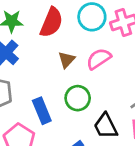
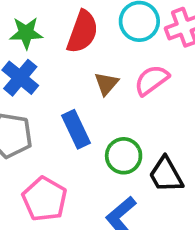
green circle: (78, 98) -> (124, 156), moved
blue rectangle: (42, 111) -> (76, 129), moved

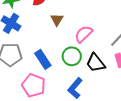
pink semicircle: (152, 80) -> (84, 34), moved
blue rectangle: (76, 129) -> (43, 59), moved

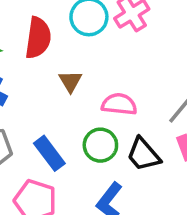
pink semicircle: (84, 34) -> (119, 104), turned 54

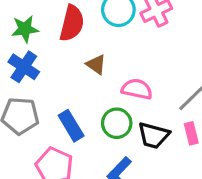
brown triangle: (70, 81) -> (96, 64), turned -30
black trapezoid: (143, 154) -> (154, 135), turned -40

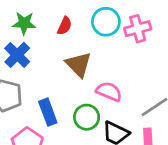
red semicircle: (72, 23) -> (65, 26), size x0.6
brown triangle: (96, 64) -> (79, 64), size x1.5

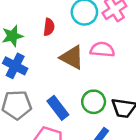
pink semicircle: (109, 92) -> (102, 50), moved

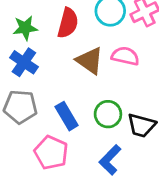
red semicircle: (49, 27) -> (68, 23), size x1.5

